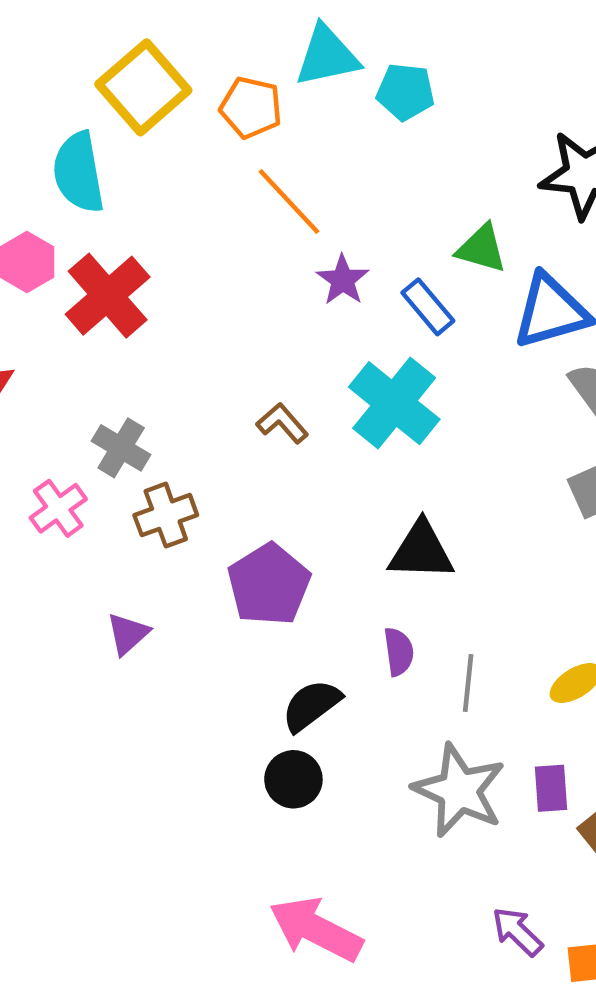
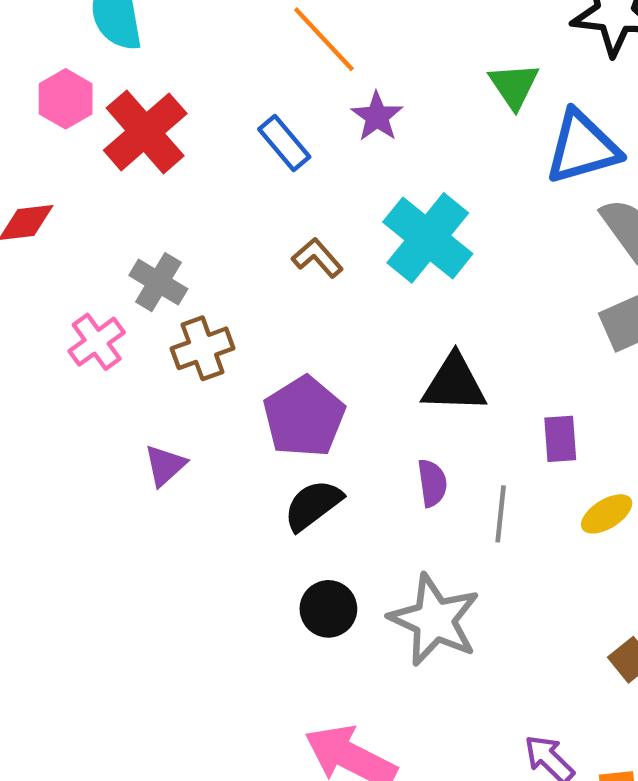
green triangle: (482, 249) -> (514, 86), turned 40
blue rectangle: (428, 307) -> (284, 143), moved
black semicircle: (311, 705) -> (313, 505), moved
purple rectangle: (551, 788) -> (560, 439), moved
gray star: (459, 790) -> (434, 620), moved

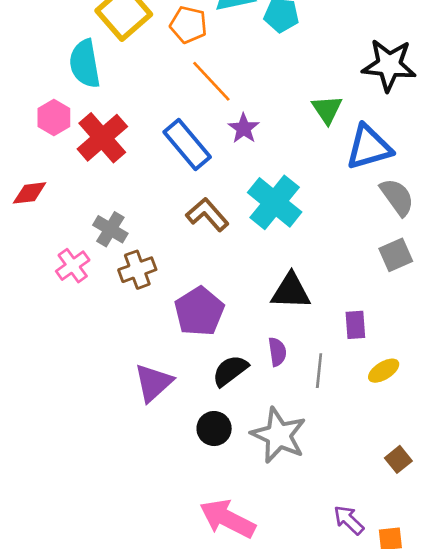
blue rectangle: (284, 143) -> (187, 144), size x1.5
brown L-shape: (317, 258) -> (207, 214), size x1.4
purple triangle: (165, 465) -> (153, 383), moved, size x1.5
black semicircle: (313, 505) -> (230, 371), moved

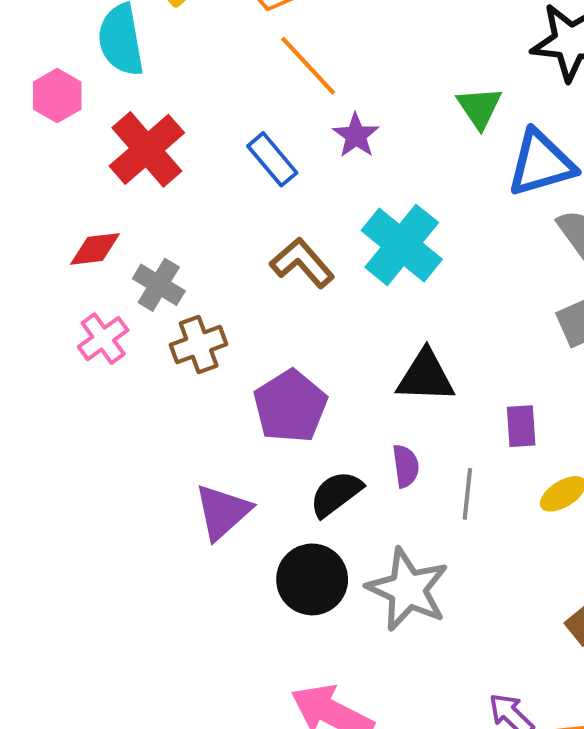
pink hexagon: (54, 118) -> (57, 96), moved
blue rectangle: (187, 144) -> (272, 159), size x0.7
red diamond: (30, 193) -> (95, 249), moved
black circle: (214, 429) -> (312, 579), size x1.4

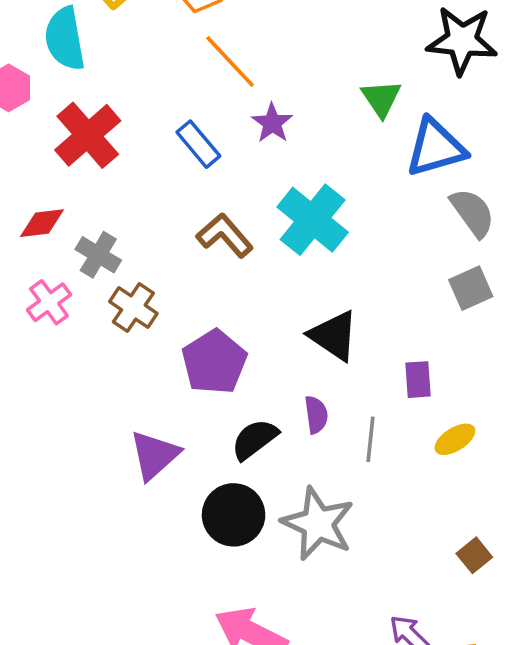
brown cross: (199, 345) -> (133, 308), turned -36
black triangle: (426, 376) -> (334, 336), turned 32

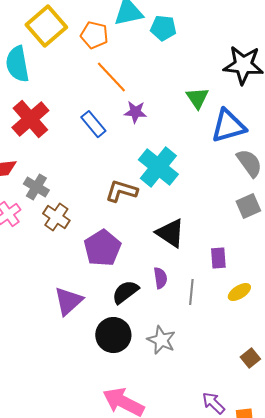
purple star: (272, 123) -> (135, 112), turned -30
brown L-shape: (225, 235) -> (121, 191), moved, turned -32
gray star: (318, 524) -> (161, 340), size x0.7

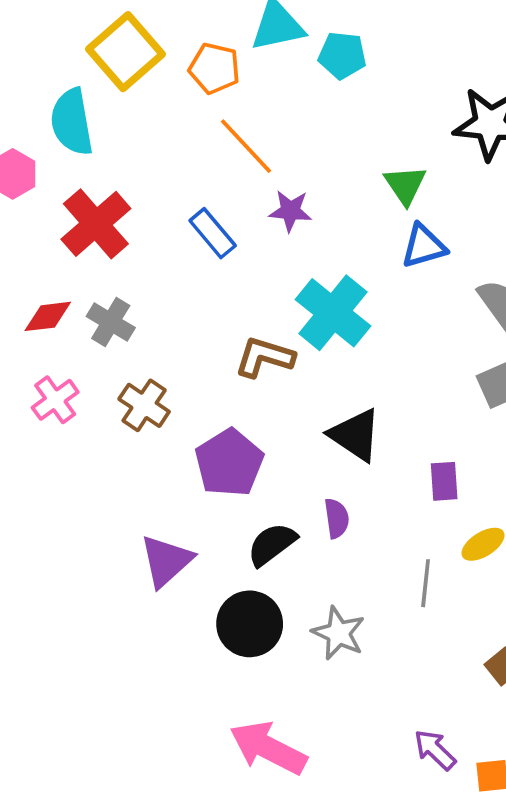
blue triangle: (228, 126) -> (424, 246), moved, size x0.7
gray cross: (36, 187) -> (111, 322), moved
gray line: (191, 292) -> (426, 583), moved

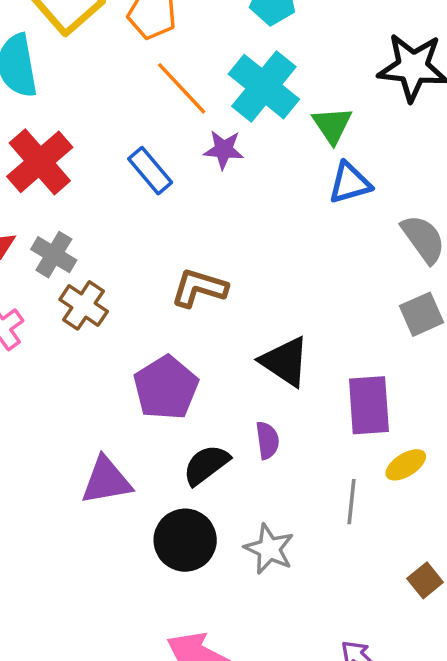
cyan cross: (333, 313) -> (264, 87), moved
brown cross: (144, 405) -> (84, 305), moved
purple rectangle: (444, 481) -> (369, 405), size x1.6
purple triangle: (166, 561) -> (106, 481), turned 32

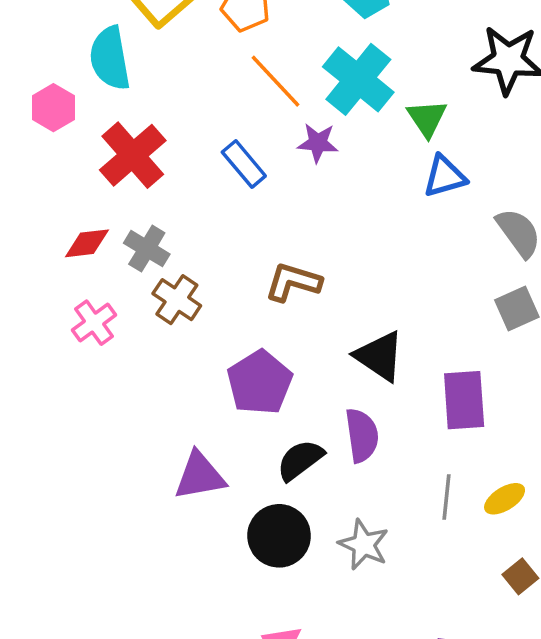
purple semicircle: (267, 440) -> (362, 435), size x1.4
yellow ellipse: (406, 465) -> (505, 499), moved

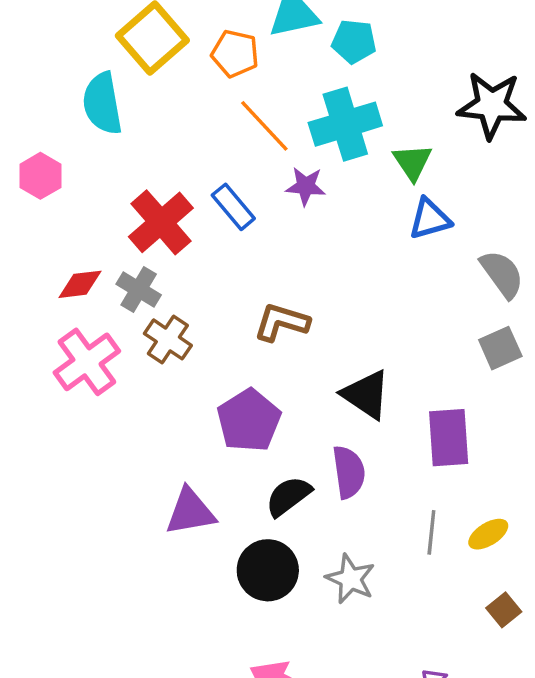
cyan cross: (358, 79) -> (345, 124), turned 34
pink hexagon: (53, 108) -> (40, 176), moved
red cross: (133, 155) -> (161, 222), moved
pink cross: (94, 323) -> (87, 362), size x1.5

